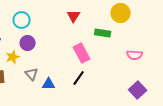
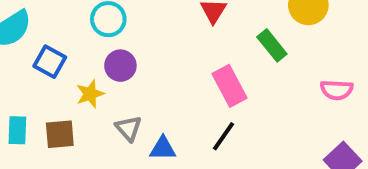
green rectangle: (103, 33) -> (272, 45), turned 42

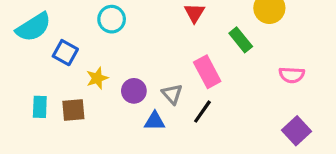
purple circle: (120, 66) -> (134, 91), moved
gray triangle: (129, 128) -> (172, 94), moved

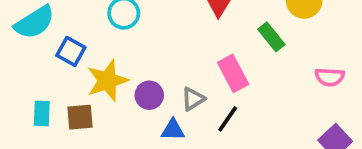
yellow star: (97, 78) -> (107, 81), size x1.6
gray triangle: (172, 94) -> (193, 99), turned 40

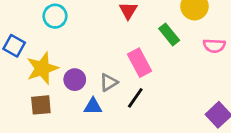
pink semicircle: (330, 77) -> (214, 46), moved
brown square: (80, 117) -> (41, 105), moved

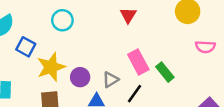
green rectangle: (169, 34) -> (165, 72), moved

